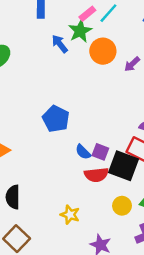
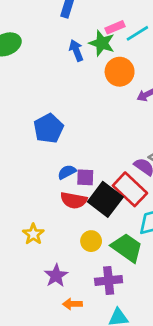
green star: (80, 31) -> (102, 43), turned 30
blue semicircle: (83, 152) -> (67, 172), turned 91
purple square: (100, 152) -> (85, 177), turned -35

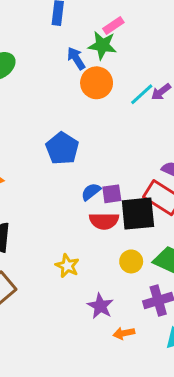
cyan line: (137, 33) -> (142, 94), moved
orange circle: (120, 72) -> (97, 83), moved
black square: (105, 199) -> (138, 214), turned -32

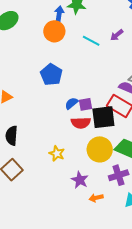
blue arrow: (76, 58) -> (59, 14), turned 42
orange circle: (97, 83) -> (54, 31), moved
cyan line: (142, 94) -> (91, 41), moved, turned 72
yellow circle: (131, 261) -> (100, 149), size x1.6

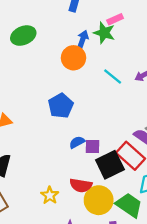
black square: (103, 117) -> (110, 165), turned -30
red semicircle: (81, 123) -> (81, 185), moved

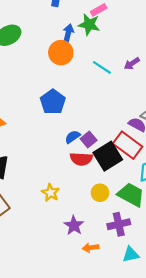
purple square: (93, 146) -> (89, 140), turned -35
red semicircle: (81, 185) -> (81, 159), moved
yellow circle: (99, 200) -> (100, 193), size x0.6

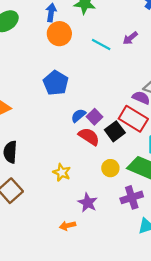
blue arrow: (68, 33) -> (51, 13), moved
black square: (108, 156) -> (115, 131), size x0.7
red semicircle: (81, 159) -> (89, 136), turned -145
orange arrow: (91, 248) -> (68, 226), moved

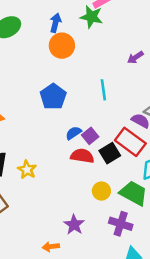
cyan line: (101, 45) -> (103, 90), moved, turned 48
red semicircle: (89, 136) -> (82, 156), turned -30
yellow star: (62, 172) -> (27, 170), moved
purple cross: (132, 197) -> (121, 224), turned 30

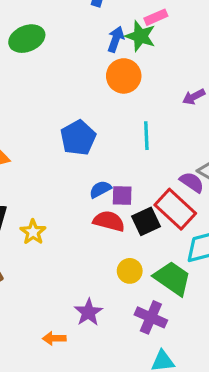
blue arrow: (55, 23) -> (116, 39), moved
orange circle: (62, 46) -> (124, 76), moved
purple square: (90, 136) -> (122, 195), turned 35

